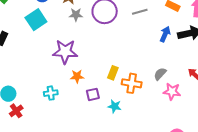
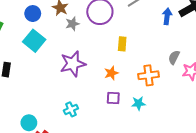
yellow rectangle: (113, 73) -> (122, 44), moved
orange star: (77, 76) -> (111, 73), moved
purple square: (93, 94) -> (113, 98), turned 32

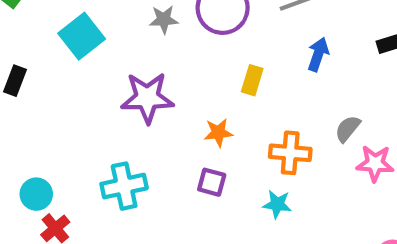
blue arrow: (167, 16) -> (318, 54), moved
cyan star: (138, 103) -> (277, 204), moved
cyan cross: (71, 109) -> (124, 186), size x1.5

